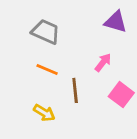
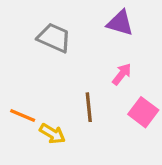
purple triangle: (116, 22) -> (120, 23), moved
orange line: (47, 69) -> (23, 115), moved

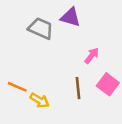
purple triangle: (120, 23) -> (71, 17), moved
brown line: (89, 107) -> (78, 88), moved

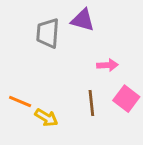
gray trapezoid: (41, 28) -> (48, 33), turned -110
pink arrow: (92, 56) -> (107, 65), turned 49

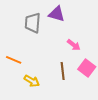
pink arrow: (107, 65) -> (74, 45), turned 40
orange line: (20, 102) -> (14, 60), moved

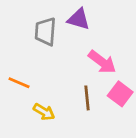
pink arrow: (74, 45) -> (102, 62), size x1.5

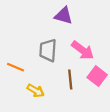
gray trapezoid: (45, 32) -> (48, 50), moved

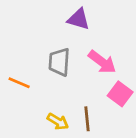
brown line: (70, 79) -> (87, 119), moved
yellow arrow: (36, 91) -> (58, 122), moved

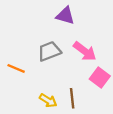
gray trapezoid: (59, 62) -> (49, 51), turned 65

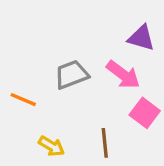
purple triangle: (65, 16) -> (141, 38), moved
yellow arrow: (48, 100) -> (51, 146), moved

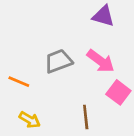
purple triangle: (141, 38) -> (103, 16), moved
yellow arrow: (51, 146) -> (30, 120), moved

